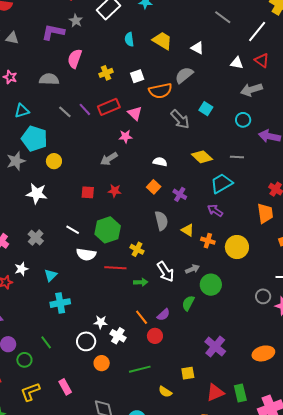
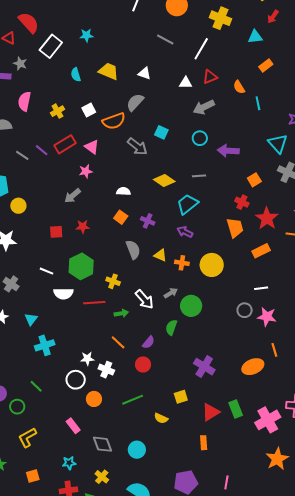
red triangle: (262, 60) -> (210, 77), turned -49
orange line: (142, 317) -> (118, 342), moved
pink rectangle: (65, 387) -> (73, 426), moved

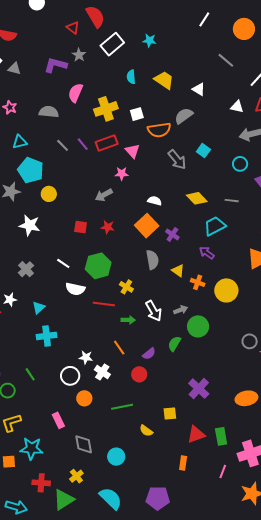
yellow cross: (57, 111) -> (106, 109), size x1.6
orange square: (121, 217) -> (147, 226), size x1.6
cyan star: (69, 463) -> (31, 448), moved, size x1.6
pink line: (226, 482) -> (223, 471), moved

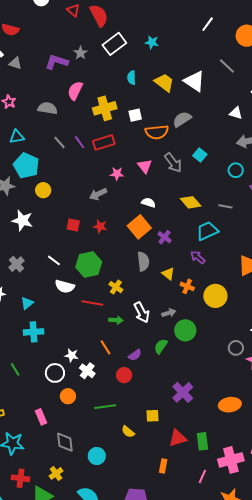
red triangle: (73, 28) -> (73, 10), moved
white triangle: (199, 89) -> (194, 81), moved, size x1.6
pink triangle: (132, 151) -> (145, 166), moved

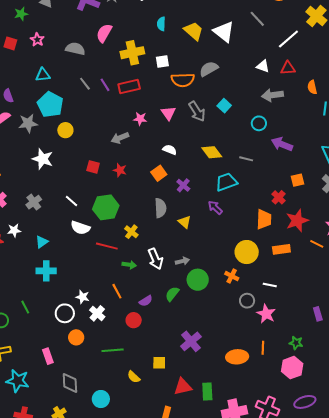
orange square: (139, 227) -> (159, 173), size x0.7
orange cross: (187, 286) -> (232, 276), moved
yellow circle: (215, 296) -> (247, 252), moved

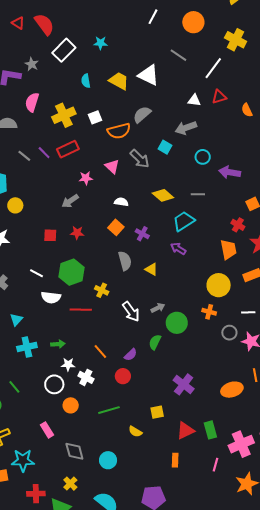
gray arrow: (272, 95) -> (186, 128), moved
green arrow: (129, 265) -> (58, 344), moved

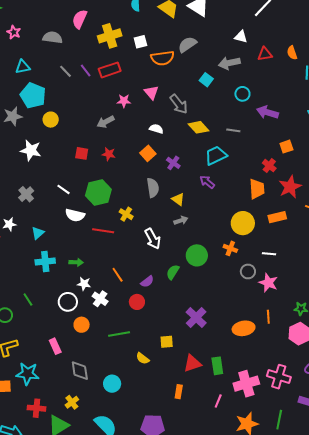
red triangle: (219, 97) -> (265, 54), moved
gray arrow: (140, 159) -> (179, 104), moved
gray arrow: (158, 308) -> (181, 220), moved

